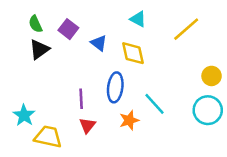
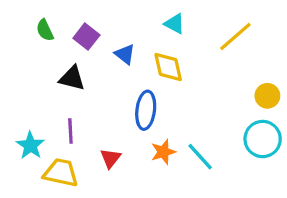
black triangle: (39, 49) -> (72, 78), moved, turned 50
purple line: (81, 99) -> (70, 131), moved
cyan line: (155, 104) -> (200, 157), moved

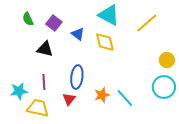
cyan triangle: (175, 24) -> (109, 15), size x1.6
blue ellipse: (146, 110) -> (77, 77), moved
cyan star: (30, 145) -> (19, 91), turned 30

